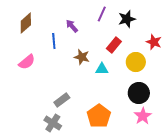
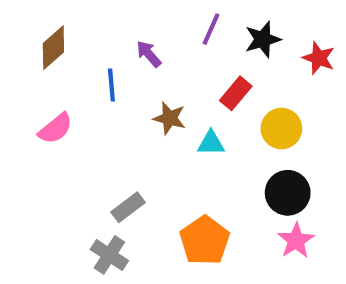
red star: (154, 42) -> (319, 58), moved

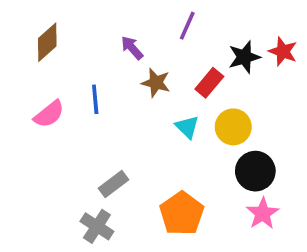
black star: (263, 39) -> (244, 57), moved
blue line: (111, 85) -> (95, 99), moved
brown star: (169, 118) -> (156, 83), moved
yellow circle: (281, 129) -> (233, 127), moved
cyan triangle: (211, 143) -> (187, 127), turned 45

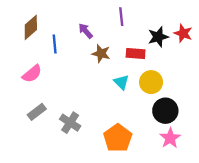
purple line: (187, 26) -> (121, 17), turned -30
red rectangle: (209, 83) -> (136, 54), turned 54
blue line: (95, 99) -> (55, 44), moved
gray rectangle: (114, 184) -> (37, 112), moved
gray cross: (97, 226) -> (70, 123), moved

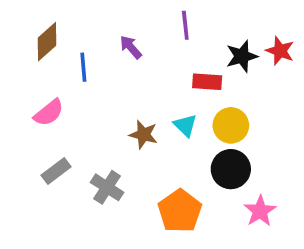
brown star: (101, 54) -> (143, 135), moved
black circle: (165, 111) -> (231, 169), moved

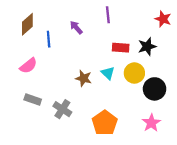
red star: (280, 51) -> (163, 19), moved
black star: (242, 56) -> (147, 47), moved
black circle: (231, 169) -> (155, 89), moved
gray rectangle: (56, 171) -> (33, 100), turned 56

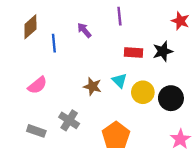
pink semicircle: (28, 66) -> (37, 85), moved
yellow circle: (134, 73) -> (143, 92), moved
gray rectangle: (33, 100) -> (36, 131), moved
pink star: (151, 123) -> (180, 139), moved

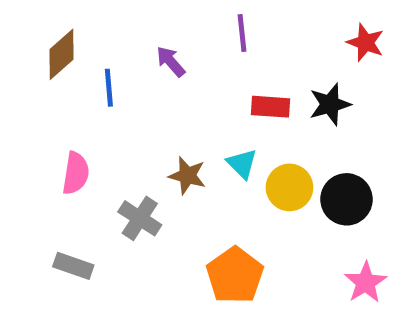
pink semicircle: (37, 85) -> (76, 173), turned -42
gray cross: (69, 120) -> (140, 218), moved

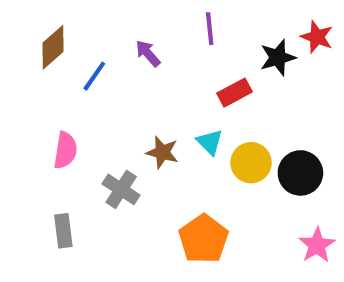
blue line: (109, 88) -> (94, 76), turned 40
black star: (330, 104) -> (278, 58), moved
red rectangle: (270, 107) -> (234, 93), turned -32
gray rectangle: (73, 266) -> (63, 231), turned 64

